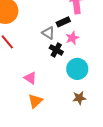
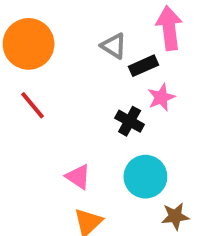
gray triangle: (48, 33) -> (114, 46), moved
cyan circle: (77, 69) -> (145, 177), moved

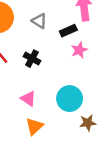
gray triangle: (114, 46) -> (39, 21), moved
black cross: (130, 121) -> (32, 59), moved

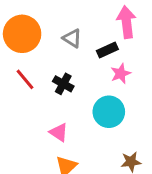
cyan circle: (70, 99) -> (109, 112), moved

